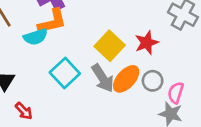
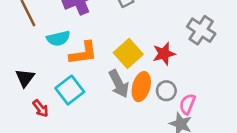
orange L-shape: (52, 22) -> (83, 53), moved
cyan square: (65, 73) -> (70, 90), moved
orange ellipse: (126, 79) -> (141, 87), turned -32

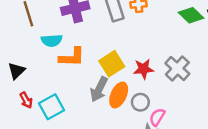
gray cross: (201, 30) -> (177, 69), moved
gray arrow: (119, 84) -> (99, 89), turned 45
cyan square: (70, 90) -> (52, 107), moved

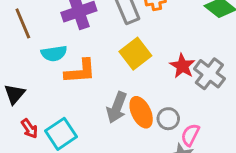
yellow square: (112, 64) -> (135, 54), moved
red star: (143, 69) -> (182, 66), moved, turned -30
orange ellipse: (119, 95) -> (141, 112), turned -45

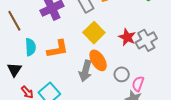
cyan semicircle: (54, 53) -> (30, 47), moved, turned -78
gray cross: (209, 74) -> (146, 40), turned 30
orange ellipse: (141, 112) -> (98, 60), moved

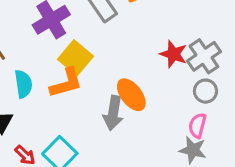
yellow square: (94, 33) -> (75, 58), moved
gray circle: (122, 74) -> (205, 91), moved

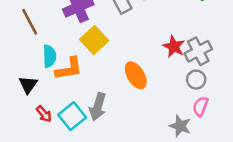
orange L-shape: (66, 83) -> (69, 69), moved
gray arrow: (113, 113) -> (98, 107), moved
pink semicircle: (197, 126) -> (200, 106), moved

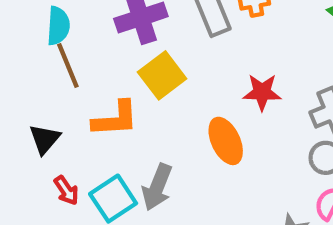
brown line: (30, 22) -> (68, 65), moved
red star: (174, 47) -> (262, 92), moved, turned -30
cyan semicircle: (49, 56) -> (58, 26), moved

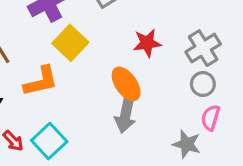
gray arrow: (157, 187) -> (125, 115), moved

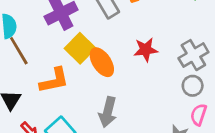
orange ellipse: (126, 84) -> (102, 62), moved
gray arrow: (125, 115) -> (108, 112), moved

